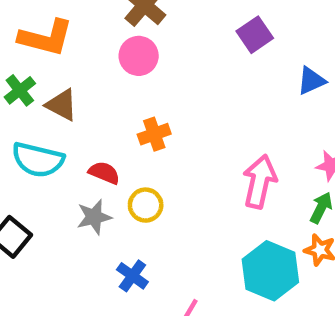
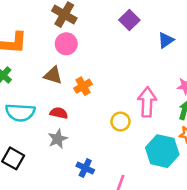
brown triangle: (62, 105) -> (53, 75), moved
yellow circle: (146, 205) -> (120, 122), moved

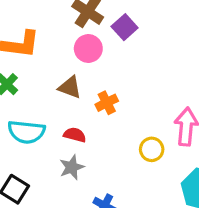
purple square: (129, 20) -> (125, 27), moved

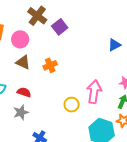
pink circle: (88, 49) -> (20, 39), moved
orange cross: (107, 103) -> (50, 65), moved

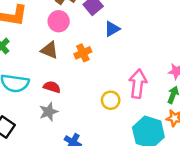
pink circle: (20, 39) -> (59, 21), moved
blue triangle: (114, 45) -> (112, 29), moved

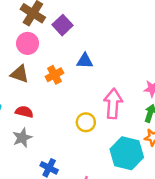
blue triangle: (112, 29) -> (85, 61), moved, turned 35

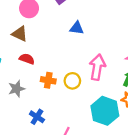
orange cross: (54, 75) -> (48, 80), moved, turned 32
red semicircle: (24, 112) -> (27, 59), moved

